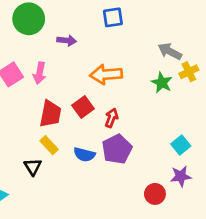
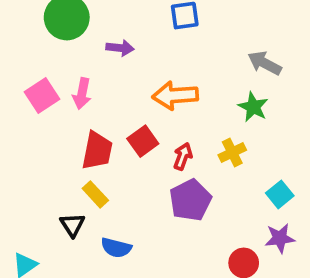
yellow cross: (189, 72) -> (232, 153), moved
blue semicircle: (84, 155) -> (116, 248), moved

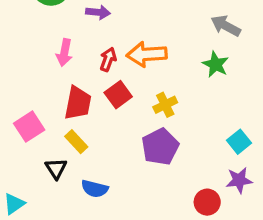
pink square: (42, 95) -> (29, 127), moved
yellow cross: (232, 153) -> (165, 105), moved
red arrow: (183, 156) -> (108, 59), moved

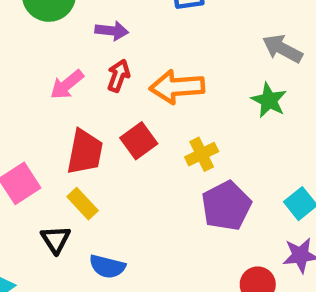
pink arrow: (64, 53) -> (67, 85), turned 40
red arrow: (108, 59) -> (119, 76), moved
purple pentagon: (160, 147) -> (226, 206), moved

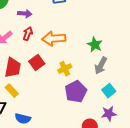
gray arrow: (282, 49) -> (101, 66), moved, turned -90

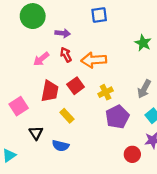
red arrow: (28, 34) -> (66, 55), turned -48
green star: (95, 45) -> (143, 43), moved
yellow rectangle: (12, 91) -> (67, 116), moved

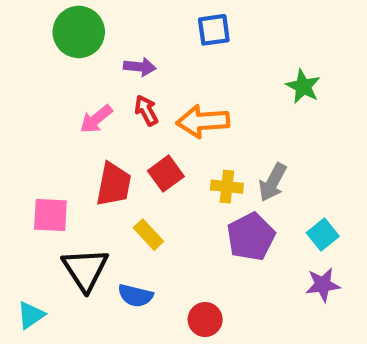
gray arrow: (144, 89) -> (273, 182), moved
yellow cross: (106, 92) -> (227, 187), turned 32
pink square: (19, 106) -> (50, 215), turned 36
black triangle: (36, 133) -> (85, 269), size x1.6
red circle: (132, 154) -> (205, 320), moved

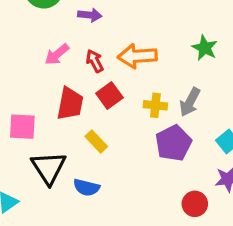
green star: (303, 86) -> (205, 48), moved
red arrow: (146, 110) -> (95, 61), moved
red circle: (205, 320) -> (195, 204), moved

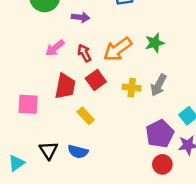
green star: (205, 48) -> (155, 43), moved, turned 30
orange arrow: (137, 56) -> (118, 49), turned -32
purple pentagon: (173, 143) -> (160, 134), moved
black triangle: (49, 168) -> (49, 150), moved, size x0.7

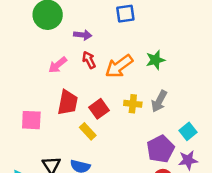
red arrow: (84, 53) -> (89, 60), moved
red square: (96, 80) -> (99, 109), moved

